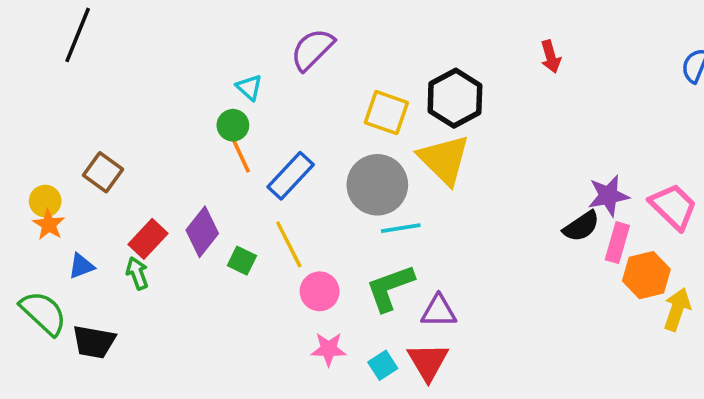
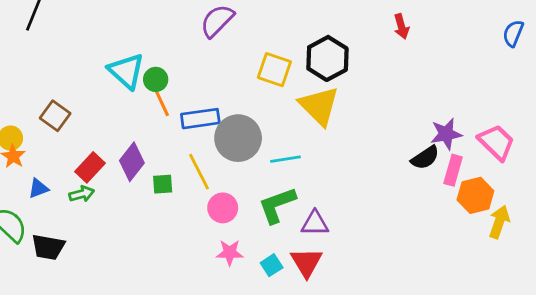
cyan triangle: (249, 87) -> (126, 71), moved, size x1.8
blue rectangle: (291, 176) -> (200, 119), turned 39
gray circle: (377, 185) -> (238, 138), moved
green square: (242, 261) -> (163, 184), turned -30
green arrow: (137, 273) -> (82, 194), turned 95

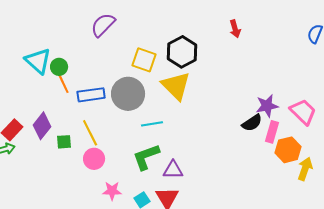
gray circle: (238, 138) -> (128, 94), moved
pink circle: (223, 208) -> (94, 159), moved

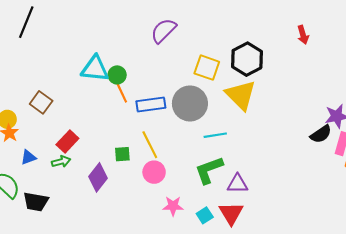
cyan triangle: (38, 61) -> (95, 69), turned -36
purple diamond: (42, 126) -> (98, 177), moved

